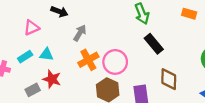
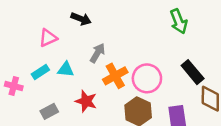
gray arrow: (80, 33) -> (97, 53), moved
black rectangle: (154, 44) -> (193, 72), moved
red star: (52, 79) -> (86, 101), moved

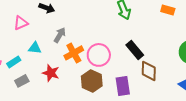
cyan rectangle: (40, 72) -> (14, 62), moved

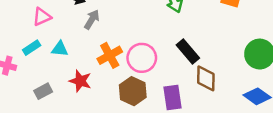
gray arrow: (60, 35) -> (92, 19), moved
cyan rectangle: (14, 62) -> (32, 48), moved

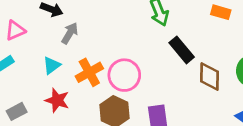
cyan triangle: (60, 49) -> (52, 65), moved, turned -42
black rectangle: (188, 51) -> (182, 50), moved
brown diamond: (206, 78) -> (210, 77), moved

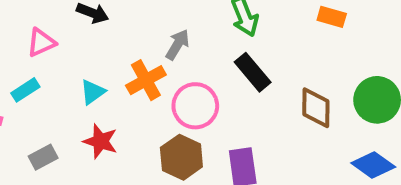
gray arrow: (70, 33) -> (178, 45), moved
black rectangle: (182, 50) -> (253, 72), moved
orange cross: (89, 72) -> (146, 80), moved

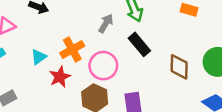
gray arrow: (178, 45) -> (106, 23), moved
red star: (100, 141) -> (60, 77), moved, turned 30

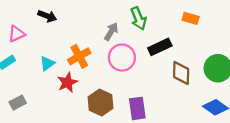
black rectangle: (139, 44) -> (160, 47), moved, turned -75
pink circle: (103, 66) -> (122, 58), moved

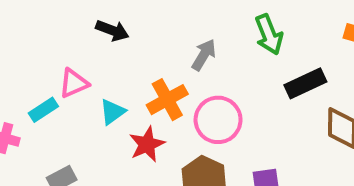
gray arrow: (111, 31) -> (204, 55), moved
pink triangle: (16, 34) -> (74, 83), moved
pink circle: (122, 58) -> (218, 120), moved

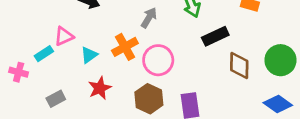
red star: (147, 144) -> (100, 88), moved

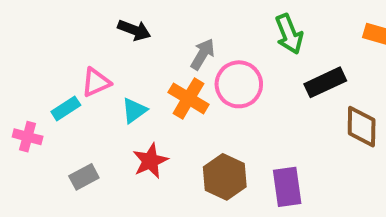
gray arrow: (149, 18) -> (203, 54), moved
orange cross: (125, 47) -> (189, 98), turned -30
pink circle: (158, 60) -> (239, 84), moved

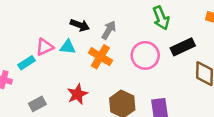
black arrow: (134, 30) -> (80, 25), moved
pink circle: (239, 84) -> (145, 55), moved
cyan triangle: (134, 110) -> (68, 47), moved, turned 42

